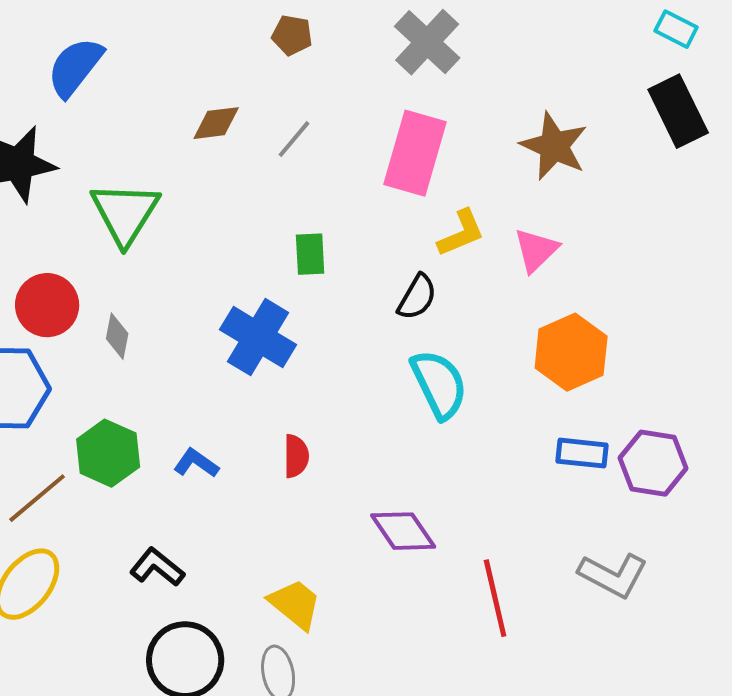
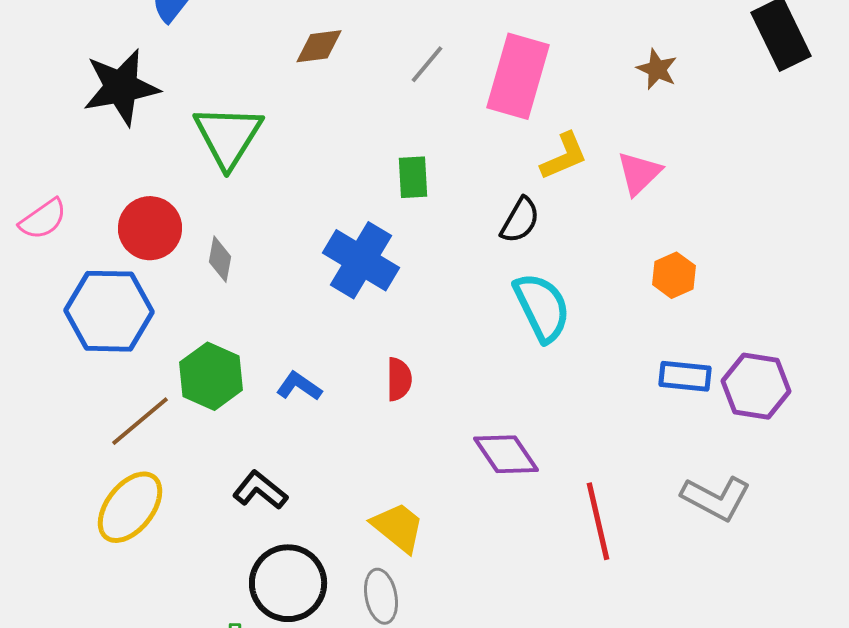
gray line: (294, 139) -> (427, 64), moved
brown star: (554, 146) -> (657, 69), size x0.6
orange hexagon: (571, 352) -> (674, 275), size x0.6

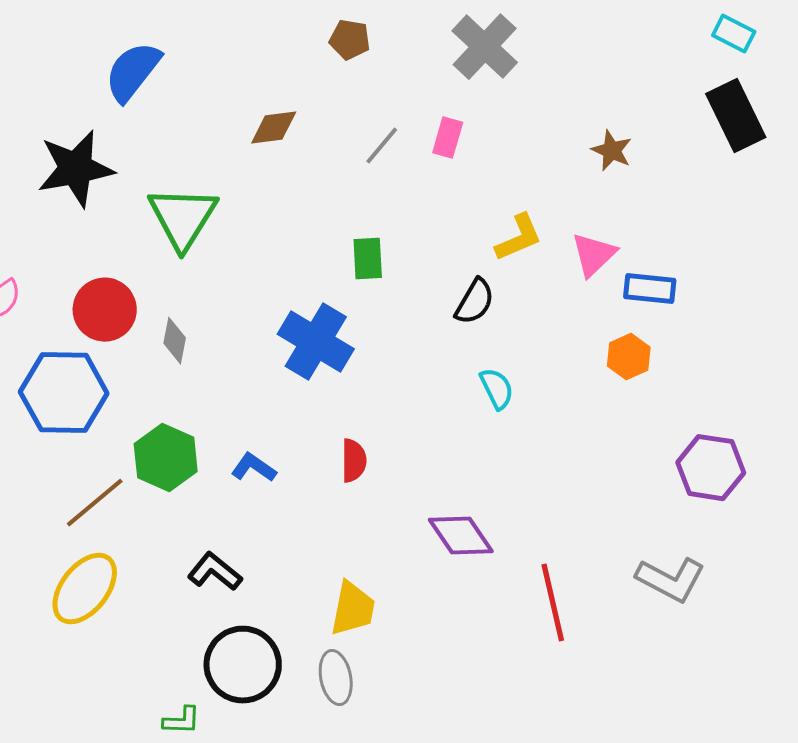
pink rectangle: (518, 76) -> (448, 138), moved, size x0.5
cyan semicircle: (542, 307) -> (497, 389), size x0.6
blue rectangle: (685, 376) -> (650, 289), moved
yellow trapezoid: (398, 527) -> (353, 609), turned 62

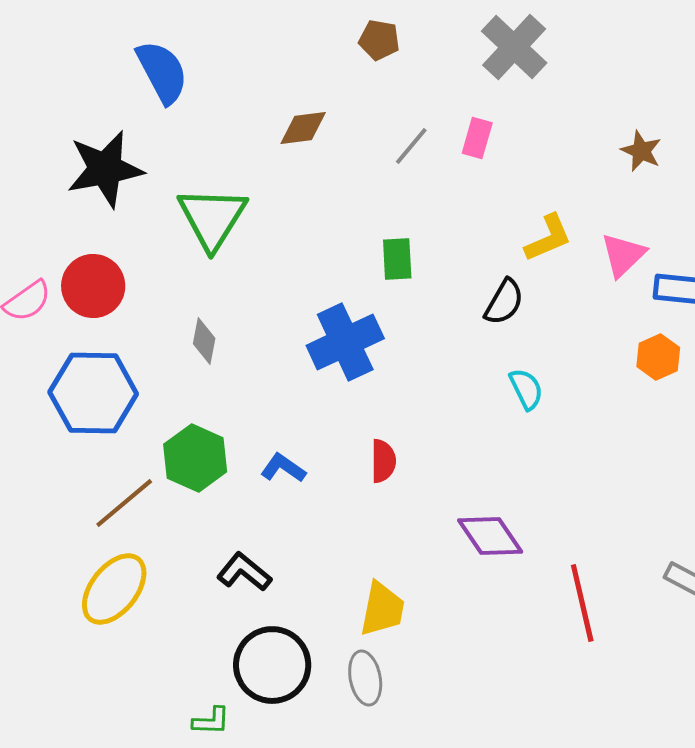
blue semicircle: (133, 72) -> (162, 72), turned 114
red circle: (105, 310) -> (93, 286), moved
blue cross: (316, 342) -> (345, 342), turned 34

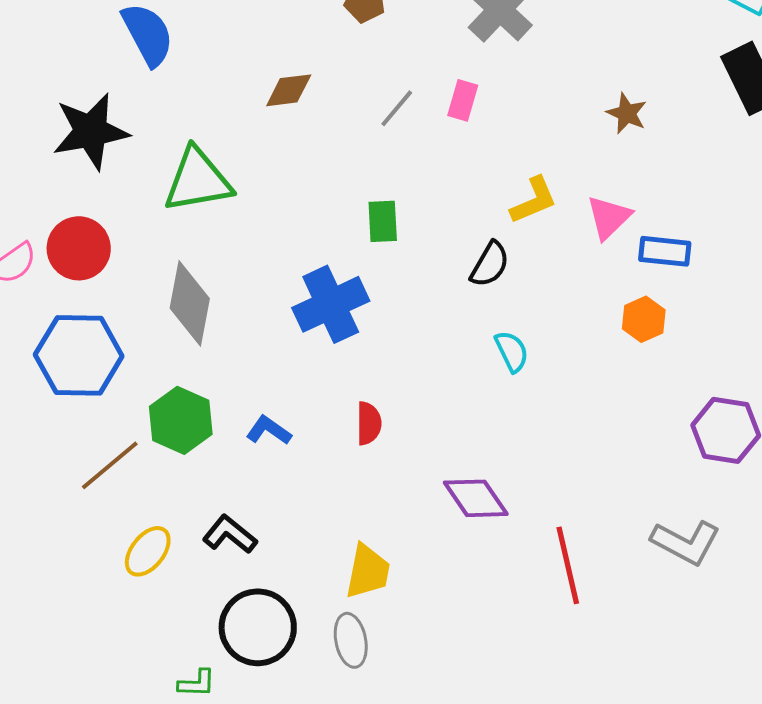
green triangle: (212, 218) -> (198, 180), turned 48
gray diamond: (204, 341) -> (190, 303), size x1.8
yellow ellipse: (114, 589) -> (148, 551), moved, size x0.7

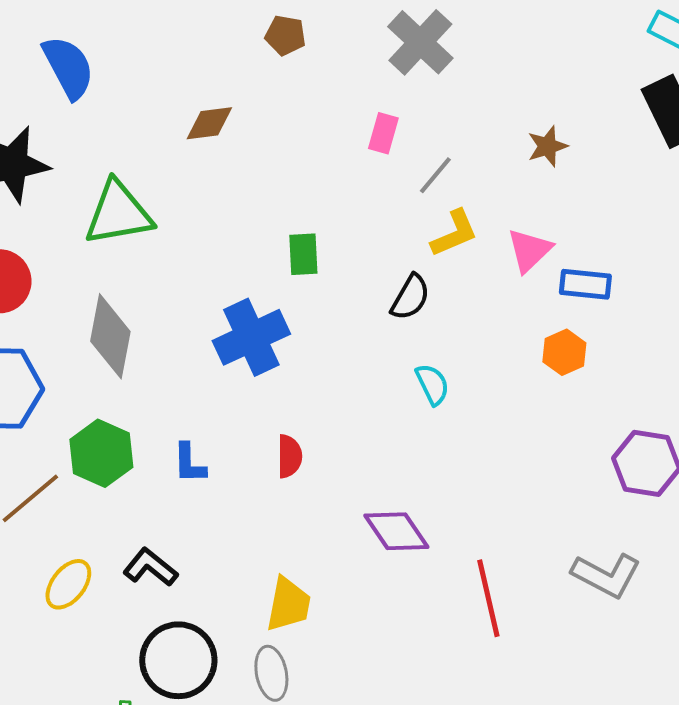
gray line: (397, 108) -> (435, 175), moved
brown star: (627, 113) -> (547, 146), turned 30
blue L-shape: (269, 430) -> (189, 463), turned -126

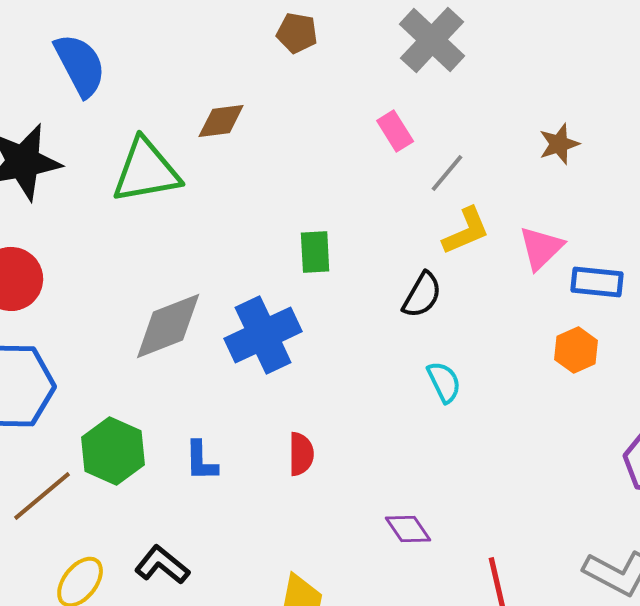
pink rectangle: (383, 133) -> (395, 131), turned -48
green triangle: (118, 213) -> (146, 171), moved
gray diamond: (110, 336) -> (168, 326), moved, turned 58
purple diamond: (396, 531) -> (408, 529), size x0.7

